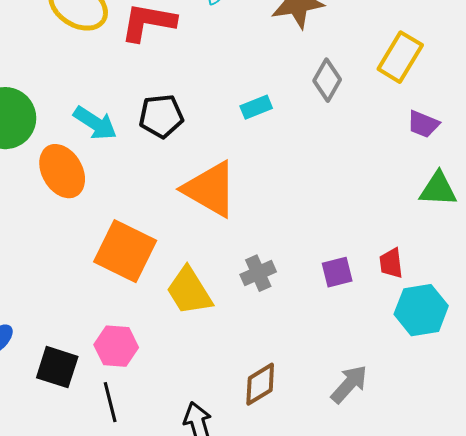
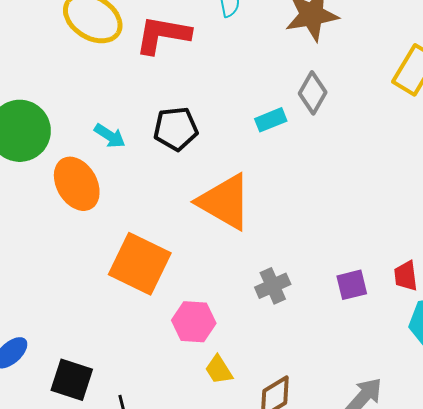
gray diamond: (327, 80) -> (313, 93), moved
cyan arrow: (95, 123) -> (110, 136), size x0.7
yellow trapezoid: (189, 291) -> (219, 370), moved, size x0.6
pink hexagon: (116, 346) -> (194, 322), moved

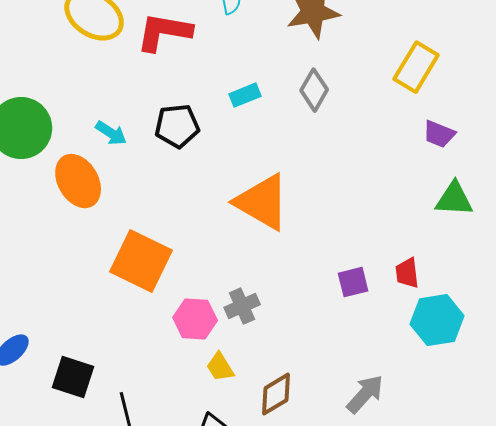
cyan rectangle: (271, 120) -> (245, 95), moved
orange triangle: (225, 202) -> (262, 202), moved
gray cross: (273, 286) -> (242, 306), moved

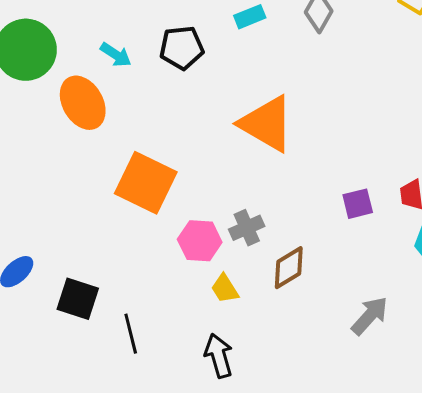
brown diamond: (276, 394) -> (289, 268), moved

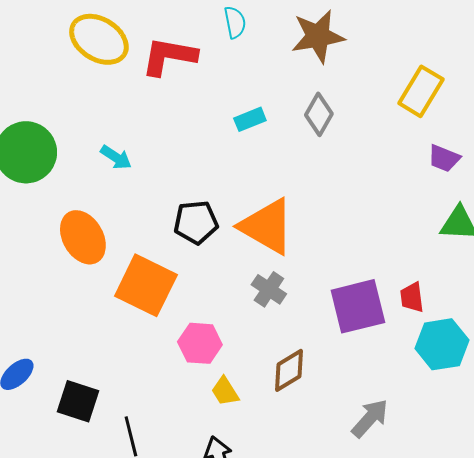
black pentagon: (182, 48) -> (196, 222), moved
orange ellipse: (83, 103) -> (83, 237), moved
purple square: (358, 204) -> (358, 306), size x1.8
gray cross: (247, 228) -> (269, 289), moved, turned -32

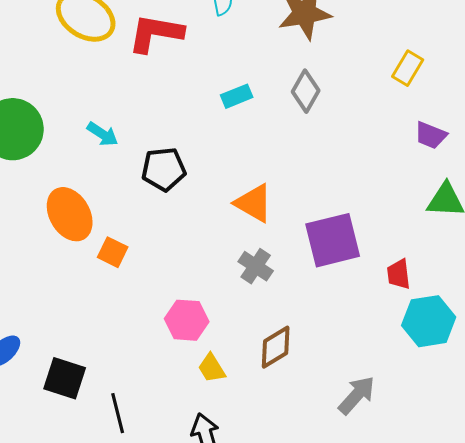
yellow rectangle: (421, 91) -> (408, 68), size x0.7
black pentagon: (196, 222) -> (164, 169), moved
orange triangle: (267, 226) -> (254, 203), size x0.7
orange square: (146, 285) -> (113, 252), moved, size x0.5
purple square: (358, 306) -> (333, 240), moved

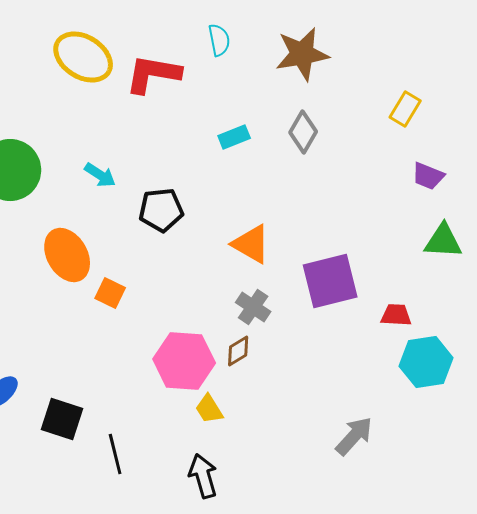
red trapezoid: (399, 274) -> (396, 315), turned 100
pink hexagon: (187, 320) -> (184, 361), size x1.4
brown diamond: (276, 347) -> (238, 351), moved, size x0.7

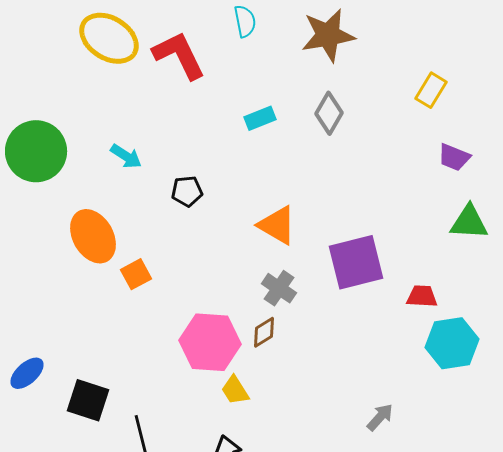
red L-shape: (153, 74) -> (179, 55), turned 54
black pentagon: (161, 210) -> (187, 191), size x0.7
orange square: (110, 293) -> (136, 274), turned 36
gray arrow: (354, 436) -> (380, 417), size x0.7

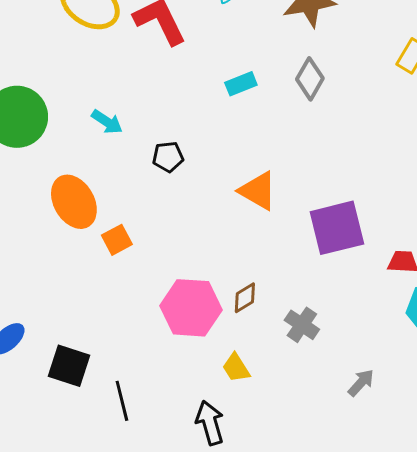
gray cross: (279, 288) -> (302, 325), moved
yellow trapezoid: (235, 390) -> (236, 368), moved

